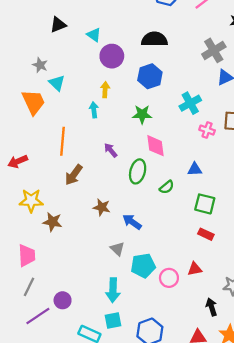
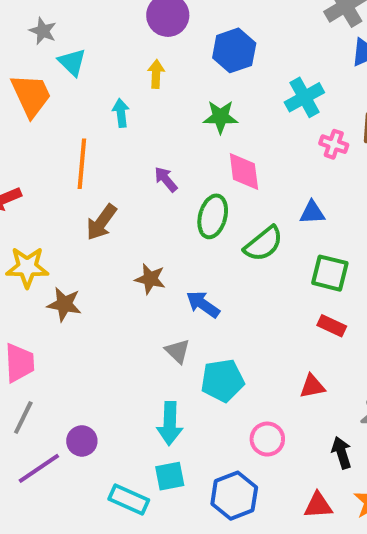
cyan arrow: (94, 110) -> (121, 113), moved
green semicircle: (167, 187) -> (263, 244), size x1.5
pink circle: (169, 278) -> (267, 439), moved

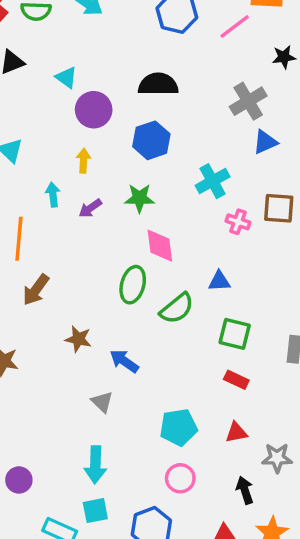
purple arrow: (166, 179) -> (90, 208), moved, turned -85
cyan pentagon: (222, 380) -> (179, 427), moved
red triangle: (312, 386) -> (236, 432), moved

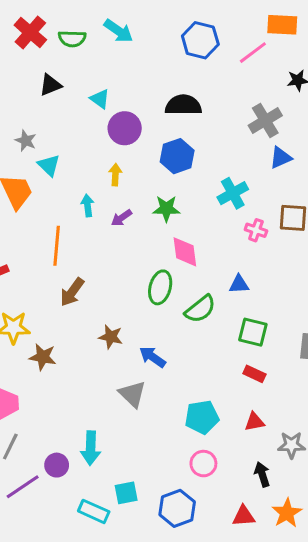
gray triangle: (102, 402) -> (132, 394), size x1.4
cyan arrow: (95, 465) -> (91, 448), moved

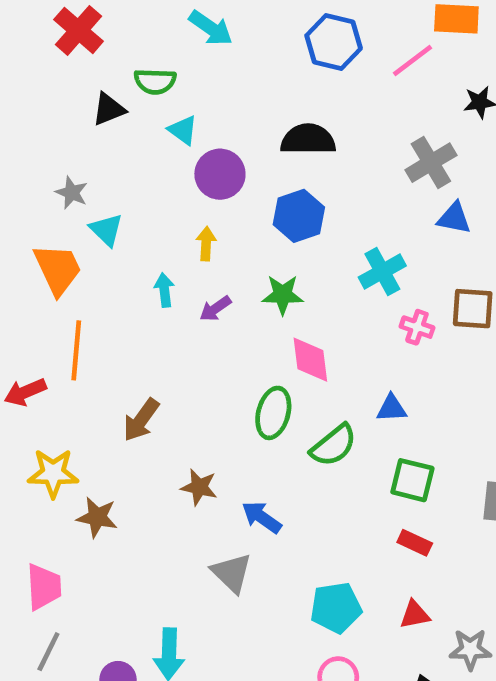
green semicircle: (72, 39) -> (155, 81), moved
blue triangle: (281, 158) -> (454, 218), turned 35
orange line: (57, 246) -> (76, 350), moved

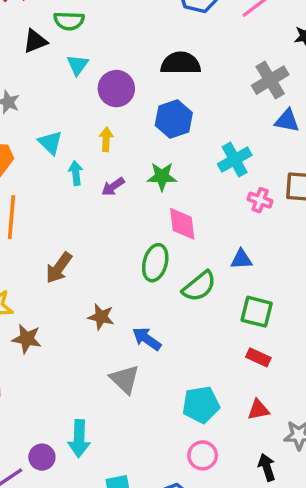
cyan triangle: (183, 130) -> (77, 65), moved, turned 30
cyan triangle: (106, 230) -> (50, 143), moved

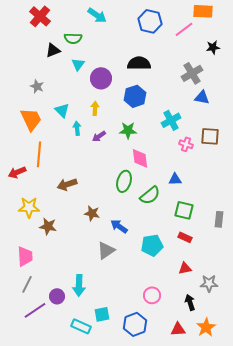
brown arrow: (59, 268) -> (67, 184), turned 36
gray triangle: (125, 379) -> (106, 250), turned 42
cyan pentagon: (201, 405) -> (152, 245), moved

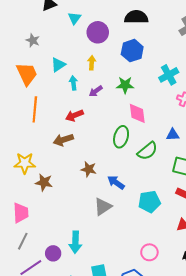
cyan triangle: (62, 110) -> (58, 65), turned 42
red arrow: (17, 172) -> (74, 115), moved

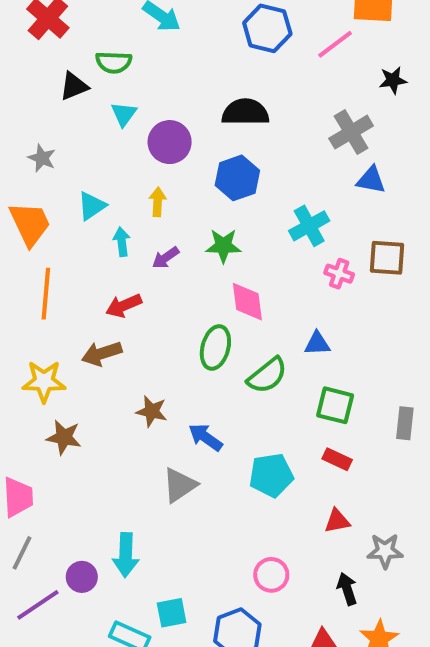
yellow star: (25, 163) -> (44, 381), moved

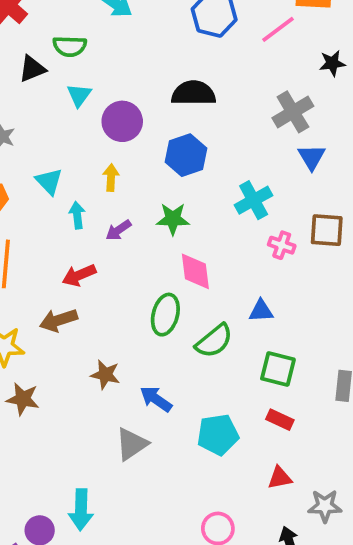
blue triangle: (371, 180) -> (312, 157), turned 48
cyan triangle: (92, 206) -> (49, 181), turned -40

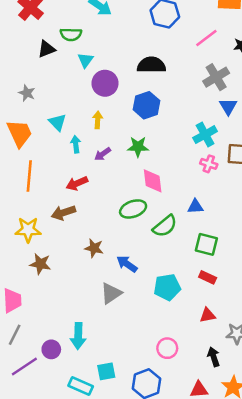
pink line: (278, 29) -> (206, 38), moved
cyan triangle: (79, 95) -> (85, 60), moved
cyan cross: (254, 200) -> (205, 135), moved
green ellipse: (165, 315) -> (133, 209), turned 55

